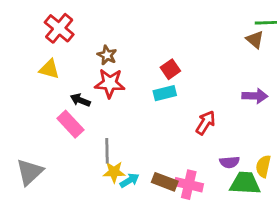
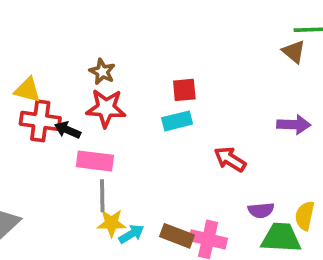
red cross: (59, 28) -> (40, 121), moved, turned -32
red square: (170, 69) -> (184, 90), turned 30
red arrow: (206, 123) -> (230, 159), turned -90
pink rectangle: (70, 124) -> (95, 161), moved, turned -40

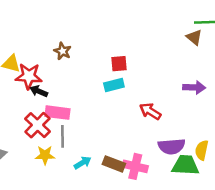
red star: (106, 108) -> (29, 76), moved
red cross: (40, 121) -> (37, 125), moved, turned 36
purple semicircle: (261, 210) -> (172, 146), size x1.5
yellow star: (111, 223) -> (45, 155), moved

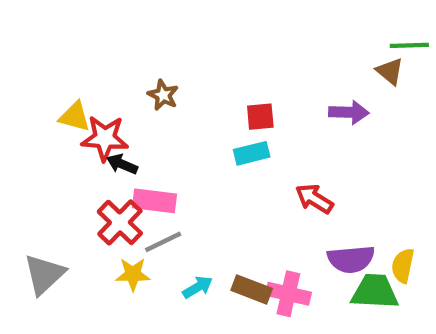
purple arrow: (194, 87) -> (349, 112), moved
gray line: (63, 136) -> (163, 242), turned 65

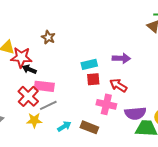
purple arrow: (349, 112) -> (121, 58), moved
red square: (260, 117) -> (93, 79), moved
pink cross: (288, 294) -> (106, 104), moved

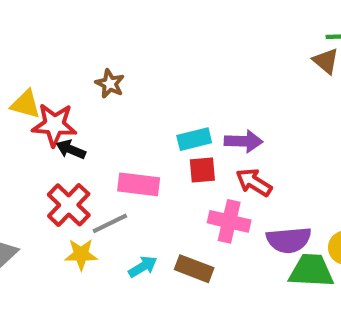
purple arrow: (121, 58) -> (243, 141), moved
pink rectangle: (44, 86) -> (139, 184), moved

